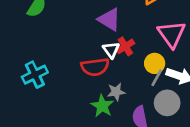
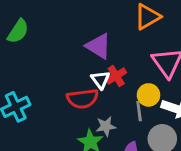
gray line: (157, 78) -> (139, 111), moved, turned -36

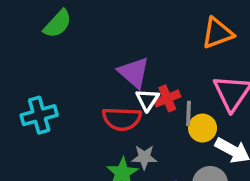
purple triangle: (99, 46) -> (134, 72), moved
gray line: (139, 111) -> (188, 113), moved

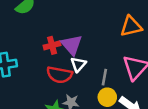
red cross: (167, 98) -> (52, 45), moved
yellow circle: (203, 128) -> (107, 97), moved

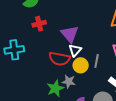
red cross: (52, 45) -> (39, 24), moved
yellow circle: (107, 97) -> (81, 65), moved

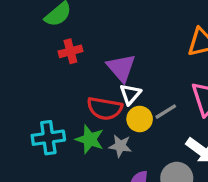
cyan cross: (14, 50) -> (48, 138), moved
gray line: (97, 61) -> (166, 112), turned 48
green star: (55, 88) -> (90, 139), moved, turned -30

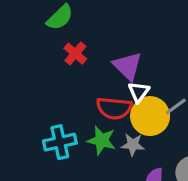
red cross: (70, 51) -> (75, 54), turned -30
yellow circle: (140, 119) -> (150, 116), size x1.5

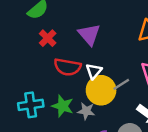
purple triangle: (127, 66) -> (89, 34), moved
red semicircle: (114, 108) -> (67, 67), moved

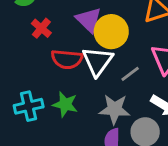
white triangle: (94, 71) -> (97, 61), size x1.6
yellow circle: (101, 90) -> (111, 32), moved
gray star: (86, 111) -> (115, 109), moved, size x1.5

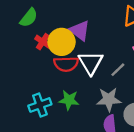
yellow circle: (111, 32) -> (62, 42), moved

